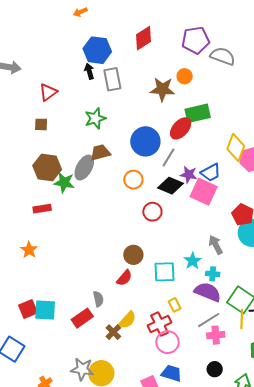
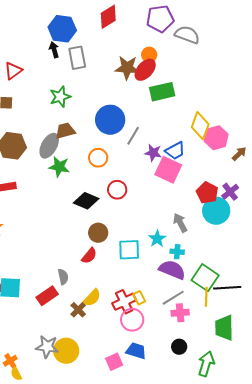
red ellipse: (181, 128) -> (145, 70), moved
green star: (64, 183) -> (59, 167), moved
black diamond: (171, 186) -> (86, 201), moved
yellow rectangle: (175, 305) -> (139, 298), moved

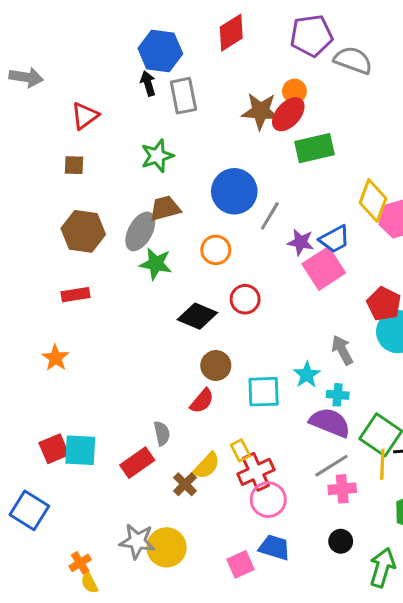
pink square: (168, 170) -> (324, 268), turned 32
yellow rectangle: (139, 298) -> (240, 450), moved

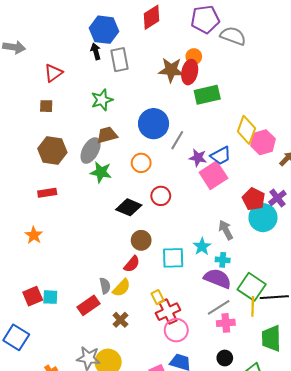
red ellipse: (288, 114) -> (190, 72), turned -30
cyan square: (80, 450) -> (50, 297), size x0.7
yellow semicircle: (207, 466) -> (122, 288), moved

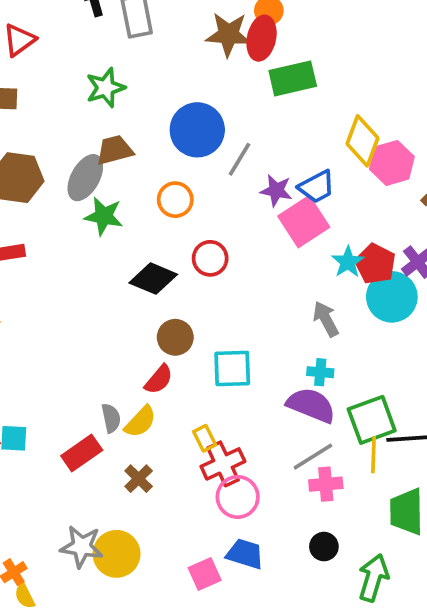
cyan star: (202, 247) -> (348, 262), moved
green square: (252, 287) -> (372, 420), turned 36

